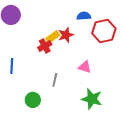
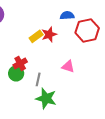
red cross: (45, 46) -> (20, 63), moved
green star: (92, 99) -> (46, 98), moved
green circle: (33, 100) -> (16, 73), moved

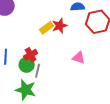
gray line: (38, 79) -> (38, 71), moved
green star: (46, 98) -> (26, 90), moved

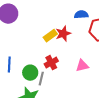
red cross: (31, 55) -> (51, 63), moved
pink triangle: (79, 58) -> (82, 66), turned -32

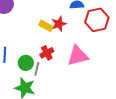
yellow rectangle: (50, 36) -> (46, 26), turned 64
pink triangle: (82, 66) -> (78, 56), size x1.6

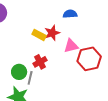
red hexagon: (97, 20) -> (89, 59), moved
pink triangle: (78, 56) -> (71, 46), moved, size x0.7

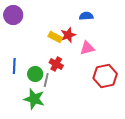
red hexagon: (89, 59) -> (105, 76), moved
red cross: (40, 62) -> (56, 64), turned -32

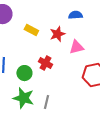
yellow rectangle: (55, 37) -> (31, 30), moved
gray line: (46, 80) -> (46, 102), moved

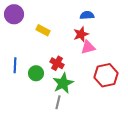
red star: (57, 34) -> (81, 34), moved
green star: (23, 98) -> (63, 83), moved, turned 30

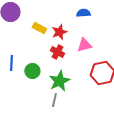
red star: (81, 34) -> (59, 32), moved
red cross: (57, 63) -> (57, 52), moved

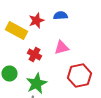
yellow rectangle: (39, 28) -> (16, 31), size x1.5
red star: (59, 32) -> (36, 21), moved

